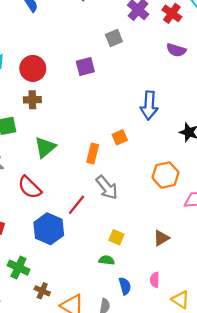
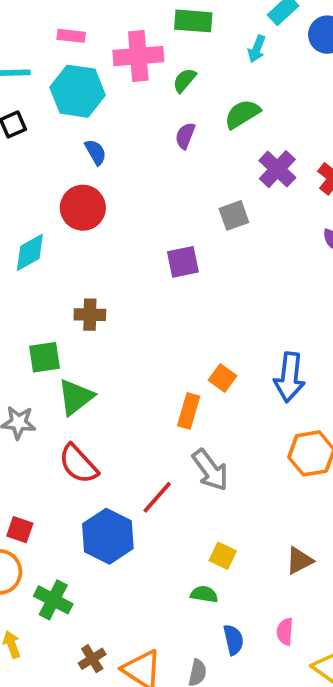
red circle: (33, 68) -> (83, 208), moved
blue arrow: (149, 105) -> (289, 377), moved
orange square: (120, 137) -> (223, 378), moved, turned -32
green triangle: (45, 147) -> (76, 397), moved
brown cross: (42, 291) -> (92, 659), moved, turned 32

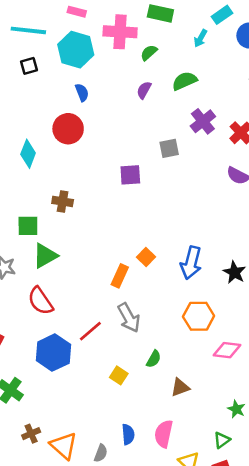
cyan diamond: (30, 252) -> (28, 154), turned -48
yellow square: (223, 556) -> (119, 375), moved
green semicircle: (204, 594) -> (154, 359), moved, turned 102
pink semicircle: (285, 632) -> (164, 434), size x1.5

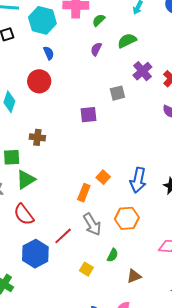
orange hexagon: (199, 316) -> (127, 218), moved

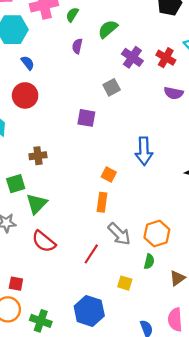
purple square: (89, 115) -> (86, 118), turned 30
orange square: (103, 177) -> (109, 174), moved
blue arrow: (138, 180) -> (144, 151), moved
orange hexagon: (127, 218) -> (157, 234), moved
blue hexagon: (35, 254) -> (89, 311), moved

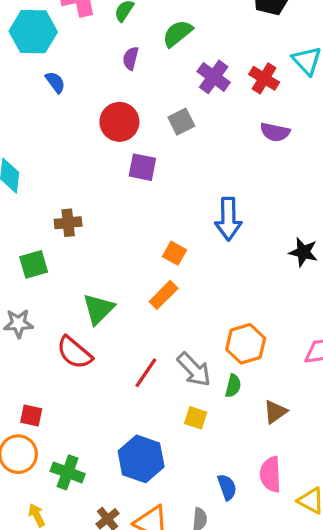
red circle: (25, 95) -> (119, 122), moved
orange rectangle: (102, 202) -> (164, 295), turned 36
green triangle: (37, 204) -> (98, 309), moved
gray arrow: (119, 234) -> (194, 369), moved

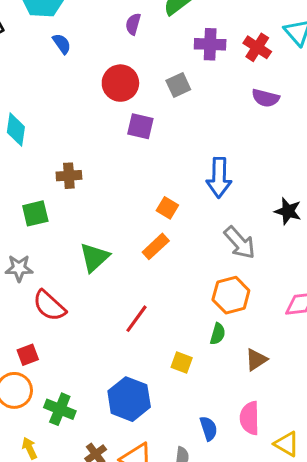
purple cross: (214, 77) -> (210, 44), turned -36
red semicircle: (74, 353) -> (49, 306), moved
gray arrow: (194, 369) -> (240, 243), moved
red square: (31, 415) -> (28, 355), turned -35

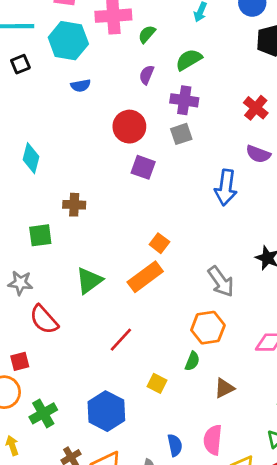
blue semicircle: (62, 44) -> (81, 86), turned 108
purple cross: (210, 44) -> (184, 100), moved
blue arrow: (219, 178) -> (226, 188), moved
orange rectangle: (156, 246) -> (145, 277), size x1.4
green cross: (60, 409) -> (43, 413), turned 32

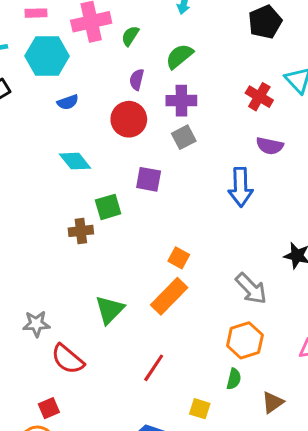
red circle: (129, 127) -> (129, 119), moved
cyan diamond: (31, 158) -> (75, 161), moved, turned -44
green square: (40, 235) -> (108, 207), moved

